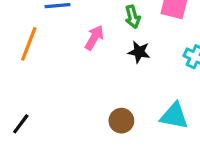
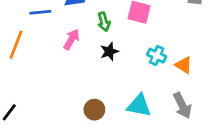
black star: (139, 52) -> (109, 51), turned -30

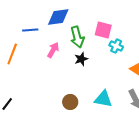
green arrow: (104, 22) -> (77, 37), size x1.5
cyan cross: (157, 56) -> (116, 46), moved

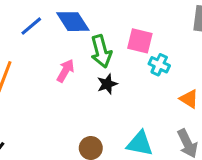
blue diamond: (58, 17) -> (73, 22), turned 65
blue line: (30, 30) -> (31, 26), moved, turned -35

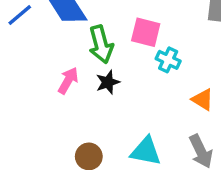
pink arrow: (65, 71) -> (68, 81), moved

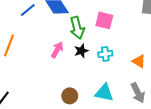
cyan cross: (168, 60) -> (105, 54), moved, turned -32

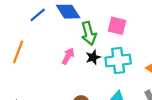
cyan cross: (105, 54) -> (118, 61), size x1.6

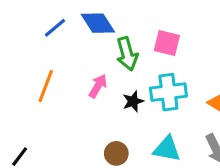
orange line: (18, 52) -> (46, 86), moved
black star: (93, 57) -> (133, 101), moved

